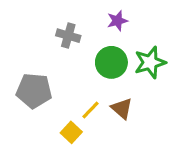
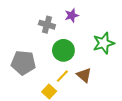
purple star: (117, 21) -> (72, 15), moved
green circle: (111, 62) -> (63, 50), moved

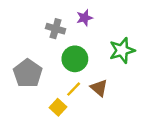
gray pentagon: (23, 63) -> (28, 73), turned 30

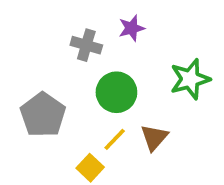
brown triangle: (99, 88) -> (154, 138), turned 30

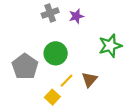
gray cross: (86, 45) -> (50, 13), moved, turned -35
green circle: (116, 92) -> (56, 53), moved

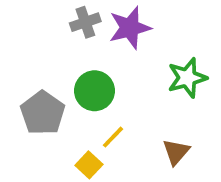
purple star: (76, 16) -> (130, 28), size x1.6
brown triangle: (89, 80) -> (176, 152), moved

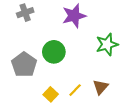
gray cross: (85, 22) -> (25, 13), moved
yellow line: (113, 137) -> (75, 90), moved

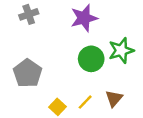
green circle: (54, 52) -> (91, 59), moved

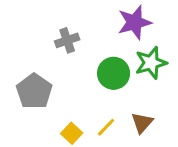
gray cross: (29, 14) -> (67, 40), moved
purple star: (84, 18) -> (135, 22), moved

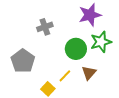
brown triangle: (142, 123) -> (89, 73), moved
yellow line: (106, 127) -> (65, 76), moved

